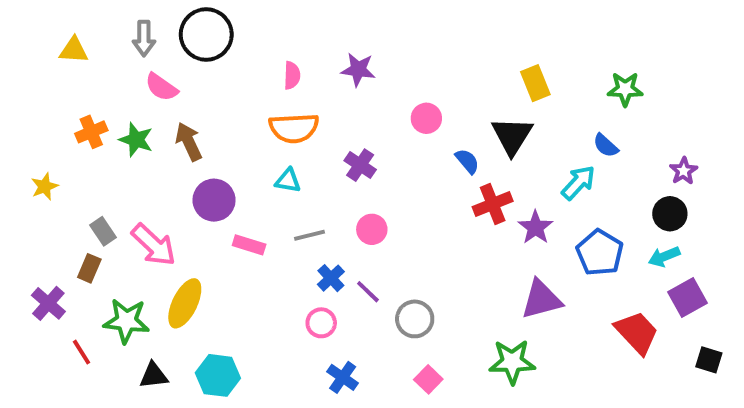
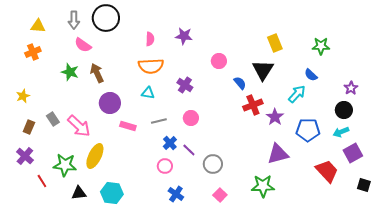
orange cross: (91, 132) -> (33, 52), moved
blue pentagon: (600, 253) -> (308, 130), turned -30
brown rectangle: (89, 268) -> (29, 127), moved

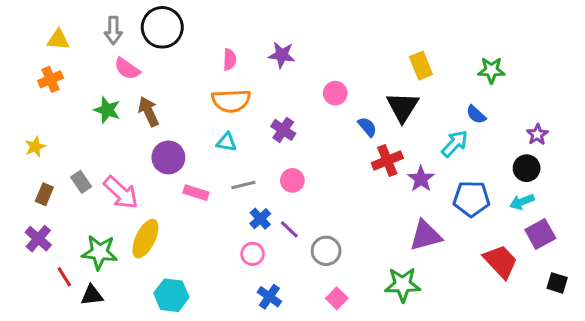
black triangle: (79, 193) -> (92, 295), moved

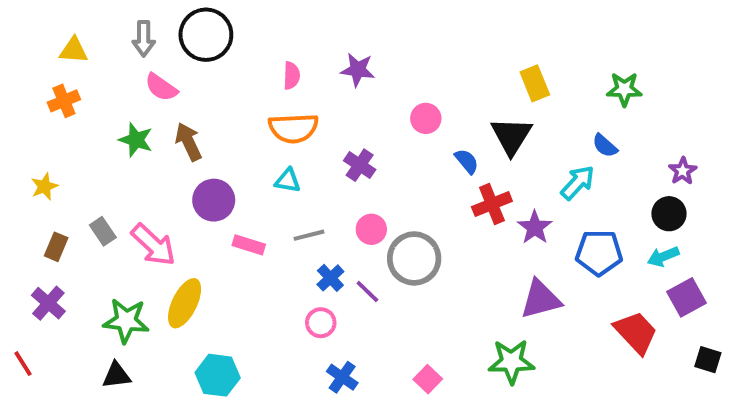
gray circle: (326, 251) -> (414, 258), moved, size x1.4
red line: (64, 277) -> (23, 364), moved

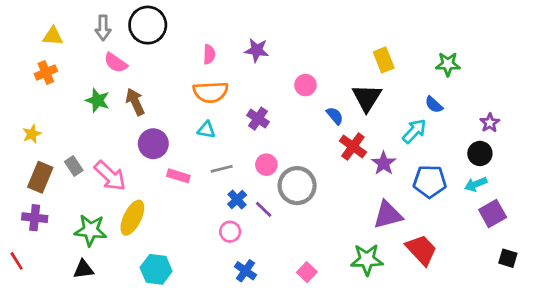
red cross: (492, 204) -> (353, 146), turned -32
brown rectangle: (56, 247) -> (40, 177), size x1.5
purple cross: (48, 303) -> (35, 218), turned -35
red trapezoid: (636, 332) -> (421, 250), moved

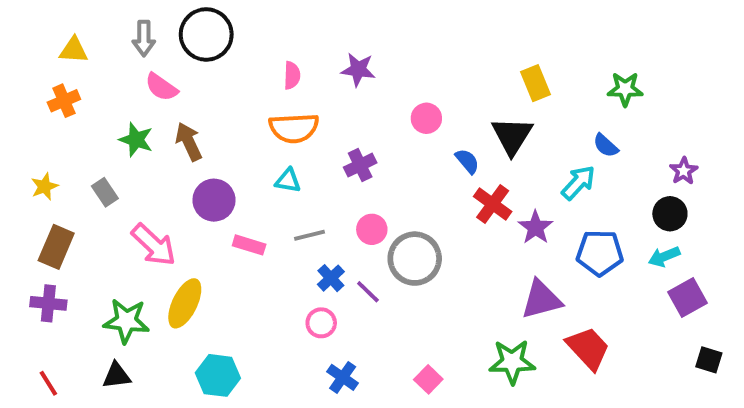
purple cross: (258, 119) -> (360, 165), turned 30
gray rectangle: (74, 166) -> (105, 192), moved
red line: (17, 261) -> (48, 383), moved

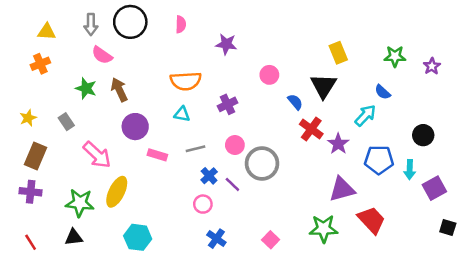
pink semicircle: (292, 75) -> (181, 24), moved
purple star: (684, 171) -> (432, 66), moved
cyan arrow: (664, 257) -> (410, 170), moved, turned -66

